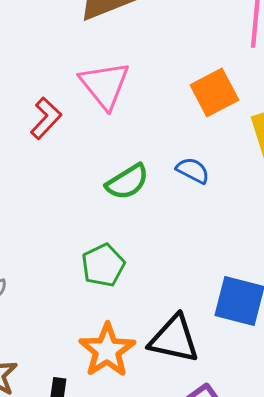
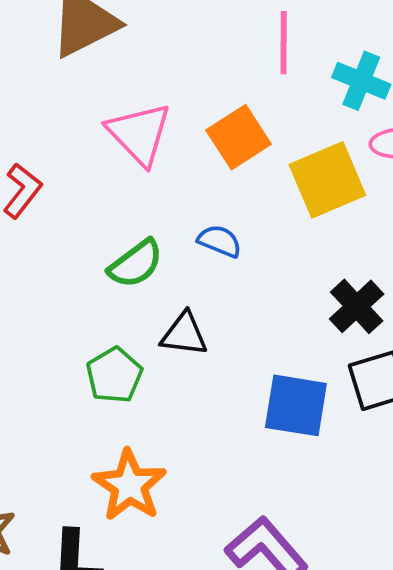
pink triangle: (105, 85) -> (139, 134), moved
black triangle: (174, 339) -> (184, 334), moved, size x0.7

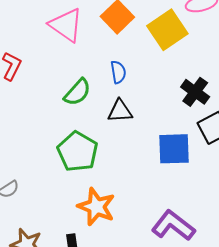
blue semicircle: (220, 241) -> (118, 72), turned 70
black triangle: (184, 334) -> (120, 111), moved
green pentagon: (114, 375) -> (78, 152), size x1.4

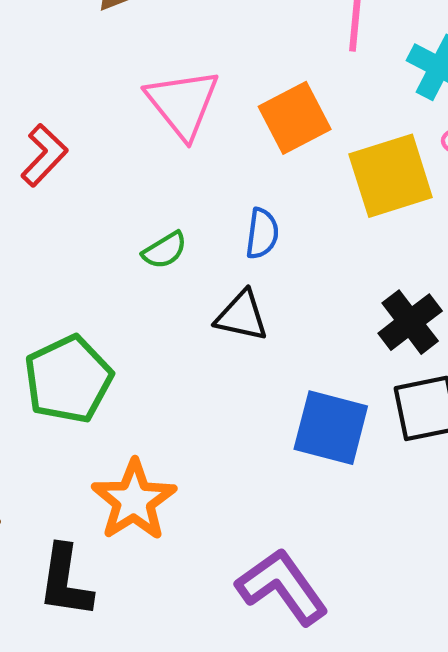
green semicircle: (77, 92) -> (165, 250), size x0.7
green pentagon: (78, 152) -> (68, 379), moved

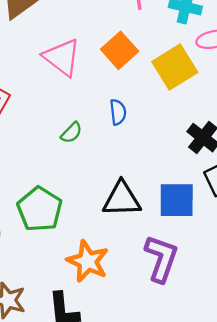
black triangle: (242, 316) -> (122, 199), moved, size x1.4
purple L-shape: (282, 587) -> (161, 259), moved, turned 69

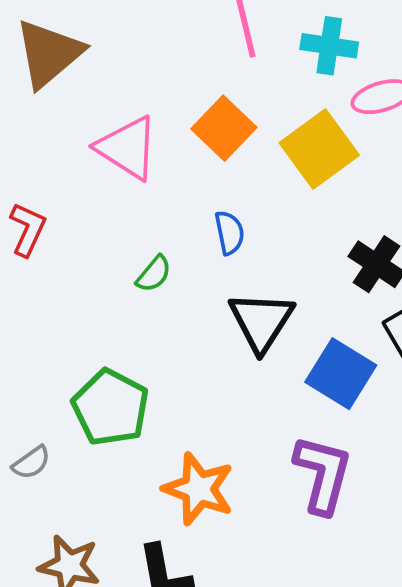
black triangle: (122, 199) -> (261, 321), moved, turned -51
blue square: (177, 200) -> (341, 374), turned 36

